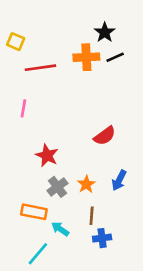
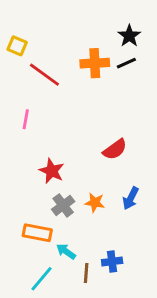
black star: (105, 32) -> (129, 36), moved
red line: (40, 68) -> (44, 75), turned 44
orange star: (86, 184) -> (95, 203), turned -30
brown line: (92, 216) -> (86, 273), moved

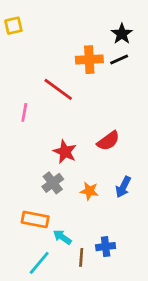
yellow square: (17, 46) -> (13, 26), moved, turned -36
red line: (44, 75) -> (58, 89), moved
red star: (52, 171) -> (65, 152), moved
gray cross: (63, 205) -> (53, 183), moved

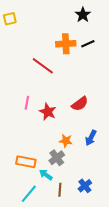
black star: (122, 34) -> (83, 15), moved
pink line: (24, 112) -> (27, 103), moved
gray cross: (53, 183) -> (57, 158), moved
blue cross: (106, 247) -> (85, 186), moved, turned -32

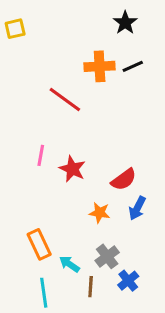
red semicircle: (80, 104) -> (124, 180), moved
gray cross: (57, 158) -> (107, 256), moved
orange rectangle: (26, 162) -> (39, 244), turned 54
cyan line: (29, 194) -> (44, 293), turned -48

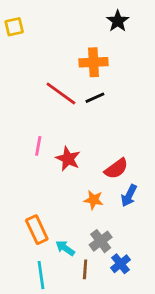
black line: (133, 66) -> (95, 98), moved

